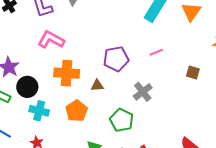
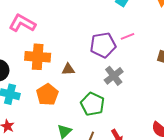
purple pentagon: (116, 59) -> (103, 45), moved

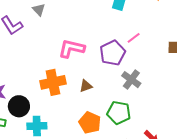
pink L-shape: (22, 23) -> (71, 48), moved
orange pentagon: (47, 95) -> (90, 123), moved

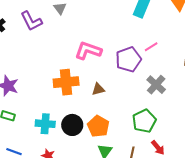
gray cross: (131, 80) -> (156, 85), moved
black circle: (19, 106) -> (72, 125), moved
green pentagon: (119, 113) -> (144, 121), moved, turned 30

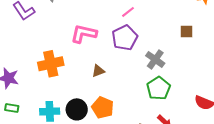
pink line: (151, 47) -> (128, 12), moved
orange cross: (66, 82) -> (51, 64), moved
green pentagon: (144, 121) -> (158, 88), moved

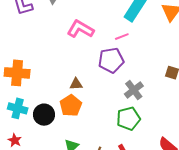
pink L-shape: (84, 34) -> (80, 29), moved
orange cross: (51, 64) -> (17, 73), moved
orange pentagon: (103, 108) -> (71, 106), moved

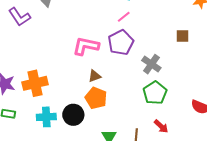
pink L-shape: (80, 29) -> (86, 46), moved

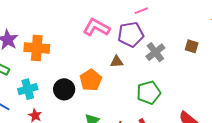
gray cross: (151, 64) -> (155, 52), moved
brown triangle: (95, 76) -> (117, 62), moved
cyan cross: (46, 117) -> (28, 89), moved, turned -30

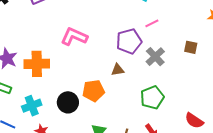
pink line: (141, 11) -> (152, 23), moved
pink L-shape: (96, 27) -> (74, 37), moved
orange pentagon: (91, 80) -> (94, 91), turned 30

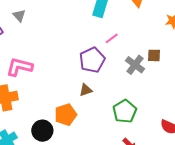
pink L-shape: (74, 37) -> (19, 67), moved
gray cross: (155, 57) -> (135, 65), moved

